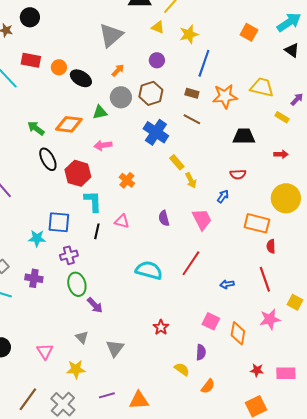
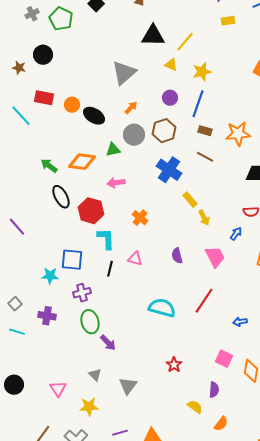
blue line: (204, 63) -> (198, 104), moved

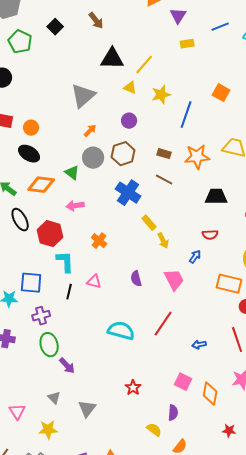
blue line: (198, 104) -> (186, 115), moved
black ellipse: (94, 116) -> (29, 154), moved
green triangle: (113, 150) -> (72, 173), turned 49

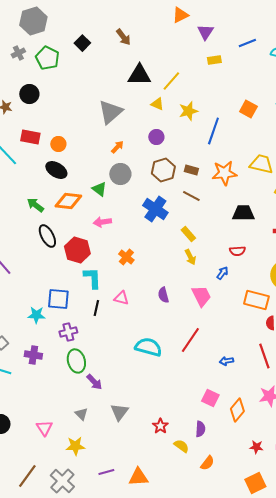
brown hexagon: (123, 154) -> (163, 170), moved
yellow rectangle: (149, 223) -> (188, 234), moved
red star: (133, 388) -> (160, 426), moved
orange diamond: (210, 394) -> (237, 410), turned 30
gray triangle: (87, 409) -> (119, 412), moved

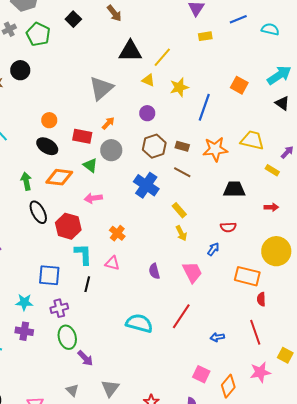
red rectangle: (30, 137) -> (82, 136), moved
green arrow: (35, 205) -> (26, 181), turned 42
pink triangle: (121, 298) -> (112, 263), moved
cyan star: (36, 315) -> (24, 302), moved

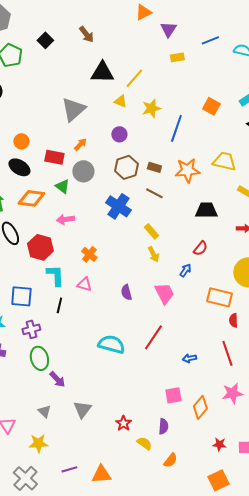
red semicircle: (228, 227) -> (200, 248), turned -49
pink square: (201, 374) -> (173, 395), turned -36

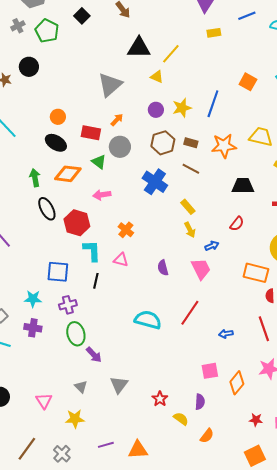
yellow star: (151, 108) -> (182, 108), moved
blue arrow: (185, 270) -> (212, 246), moved, turned 32
gray cross: (25, 478) -> (62, 454), size x0.7

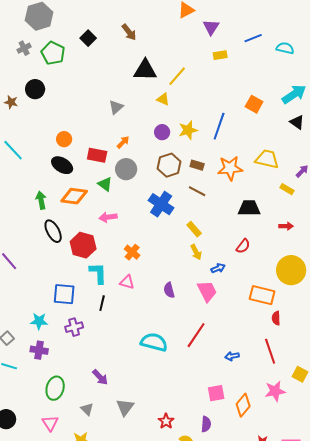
gray triangle: (110, 85) -> (116, 107), size x0.6
green ellipse: (76, 334) -> (55, 388), moved, turned 30

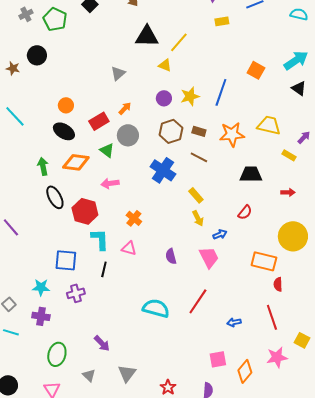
cyan semicircle: (285, 48) -> (299, 14), moved
red rectangle: (97, 155) -> (99, 121), turned -42

